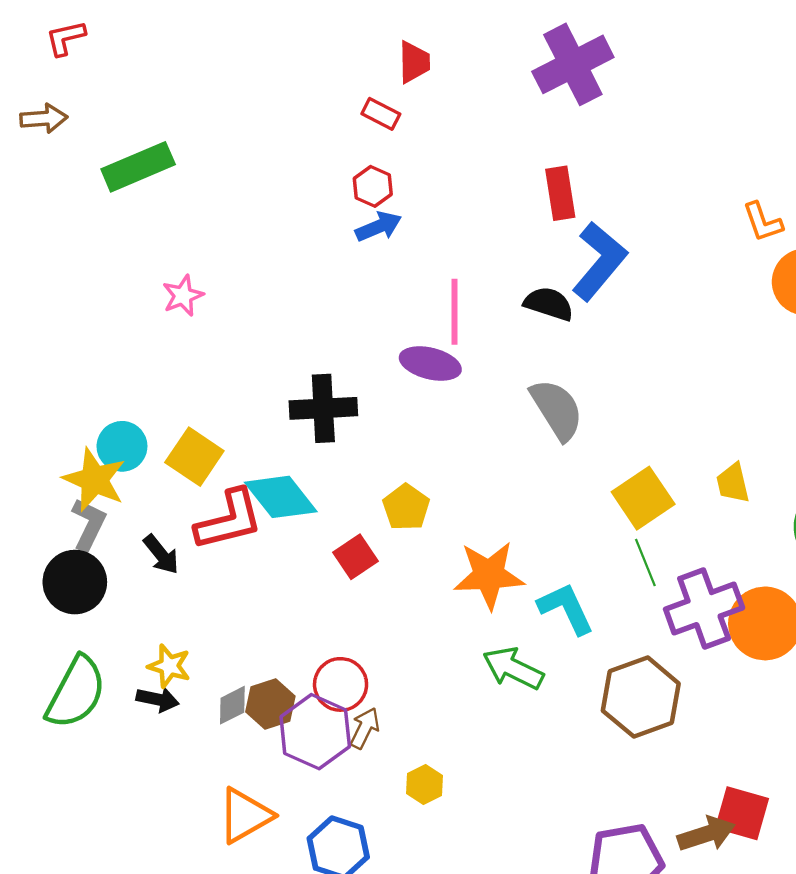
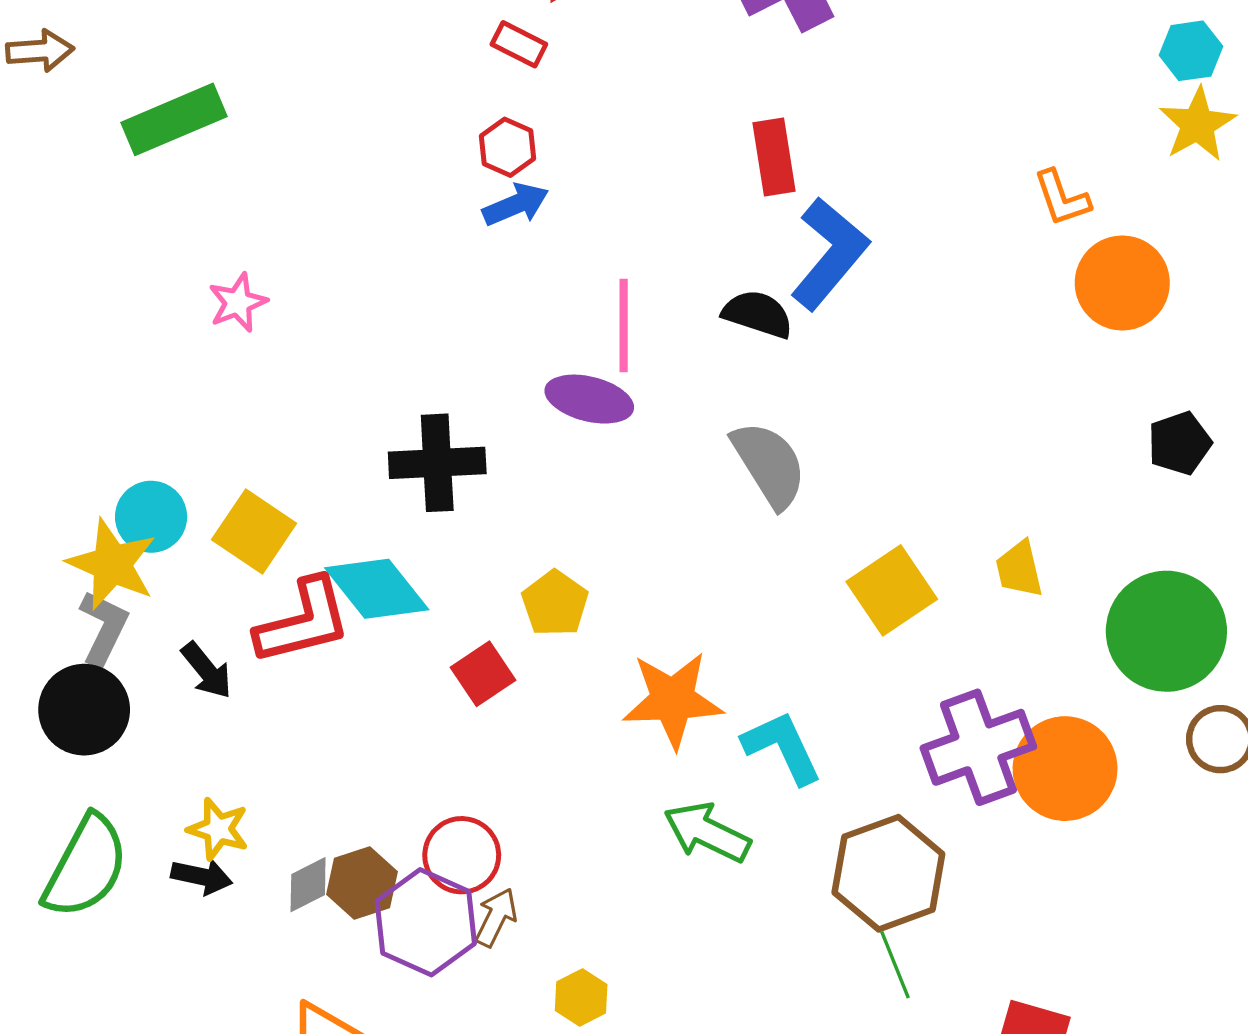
green line: (645, 562) -> (895, 965), moved

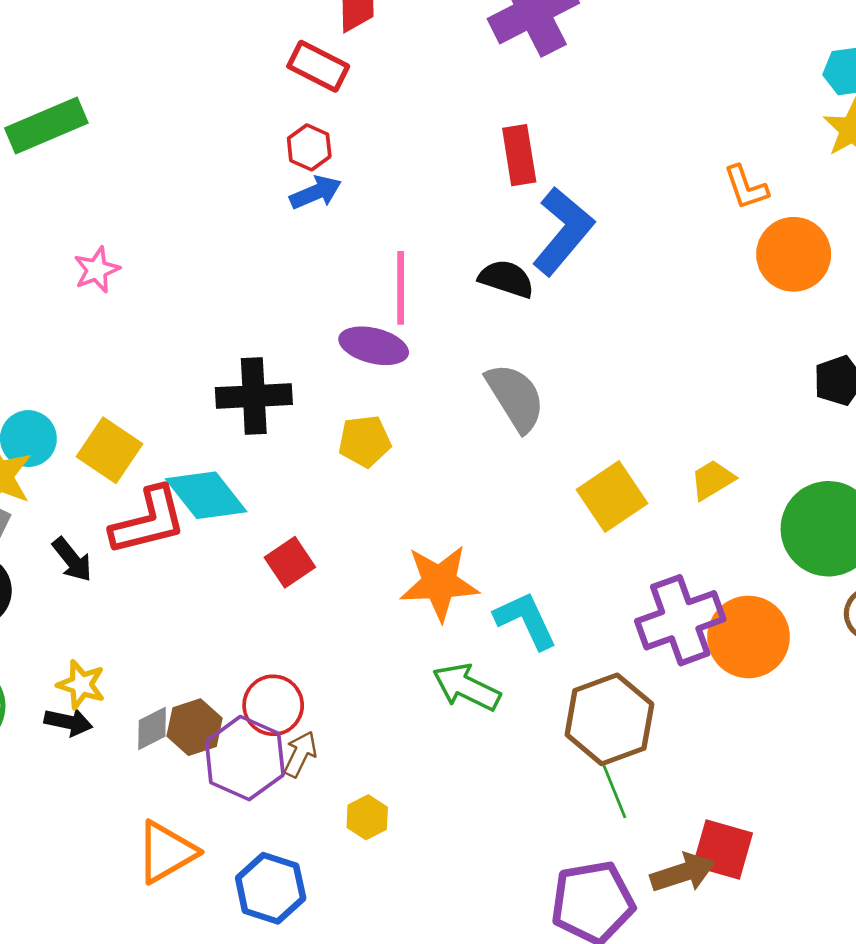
red rectangle: (519, 44) -> (318, 66), size x1.4
yellow trapezoid: (1019, 569) -> (712, 480), turned 72
yellow pentagon: (555, 603) -> (365, 441), moved, turned 30

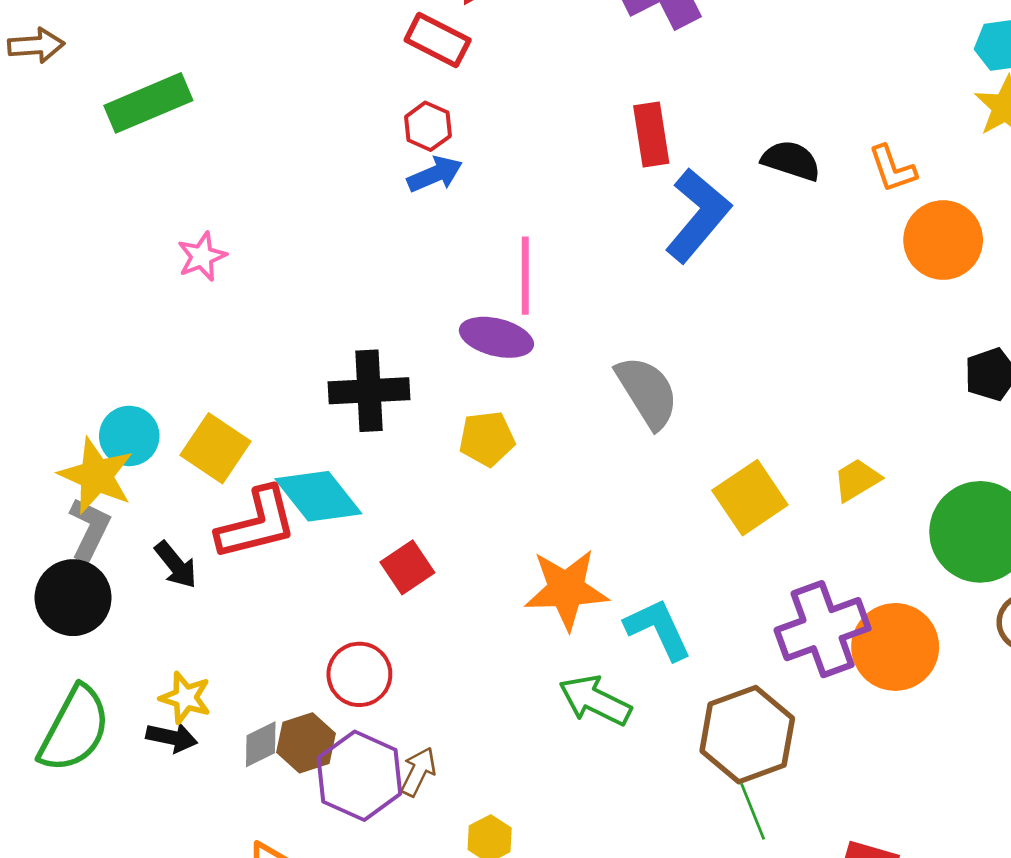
black semicircle: (506, 279) -> (791, 161), moved
red circle: (273, 705) -> (359, 674), moved

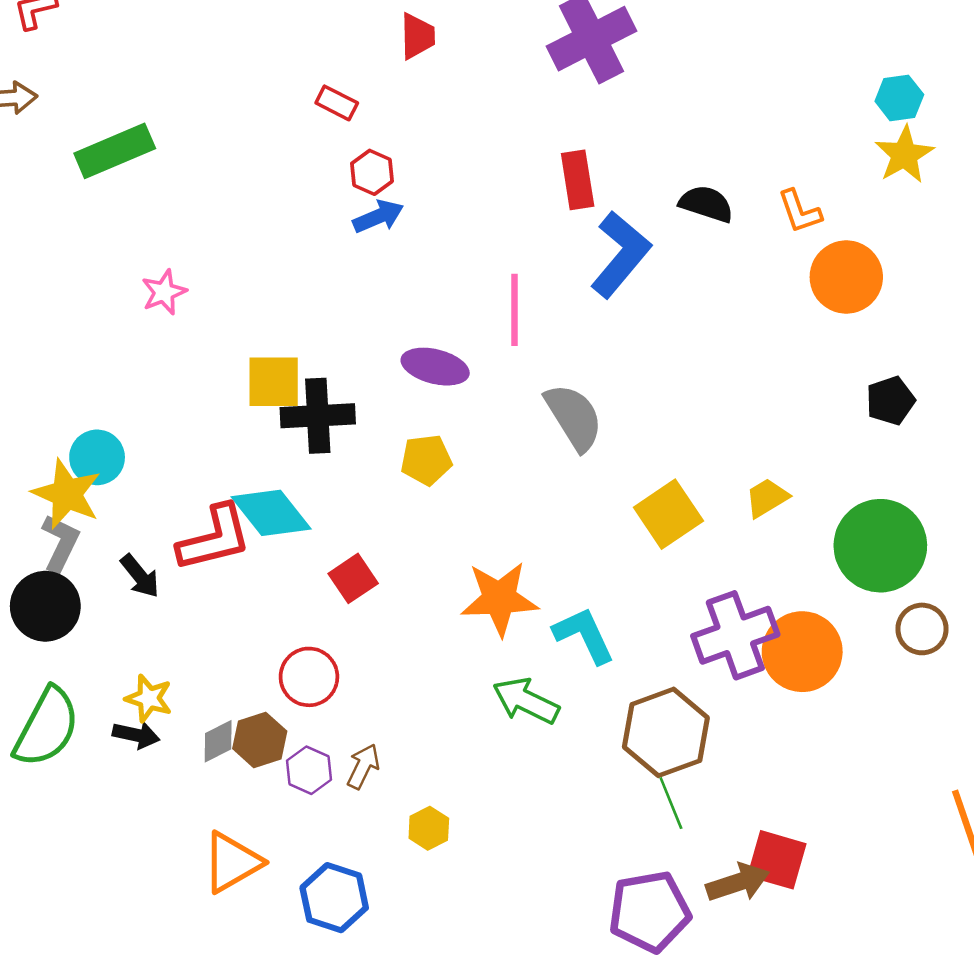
red rectangle: (438, 40) -> (337, 103), moved, size x0.7
pink line: (525, 276) -> (515, 310), moved
yellow square: (216, 448) -> (274, 382), moved, turned -34
purple hexagon: (359, 776) -> (309, 770), size x0.6

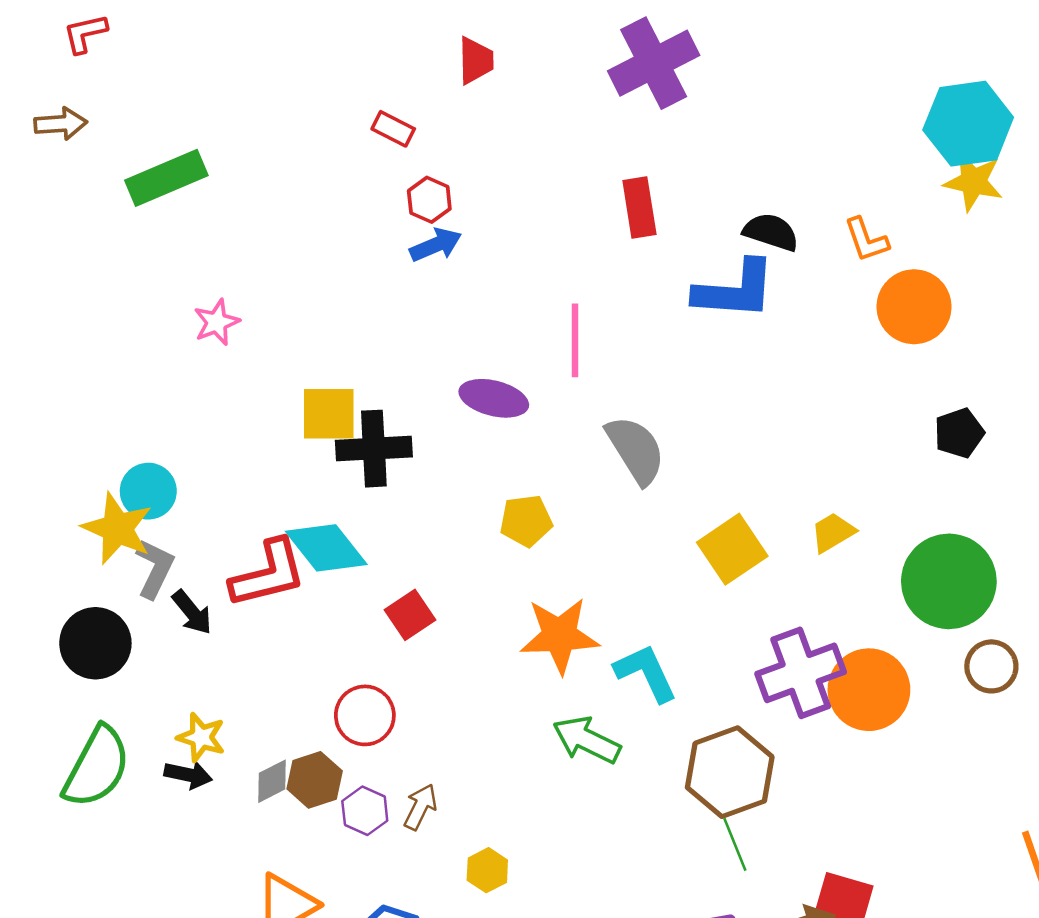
cyan hexagon: (899, 98) -> (968, 124), size x1.8
yellow star: (904, 155) -> (973, 182), turned -30
blue L-shape: (621, 254) -> (735, 290), moved, turned 54
yellow pentagon: (426, 460) -> (526, 521), moved
gray L-shape: (60, 543) -> (155, 568), moved

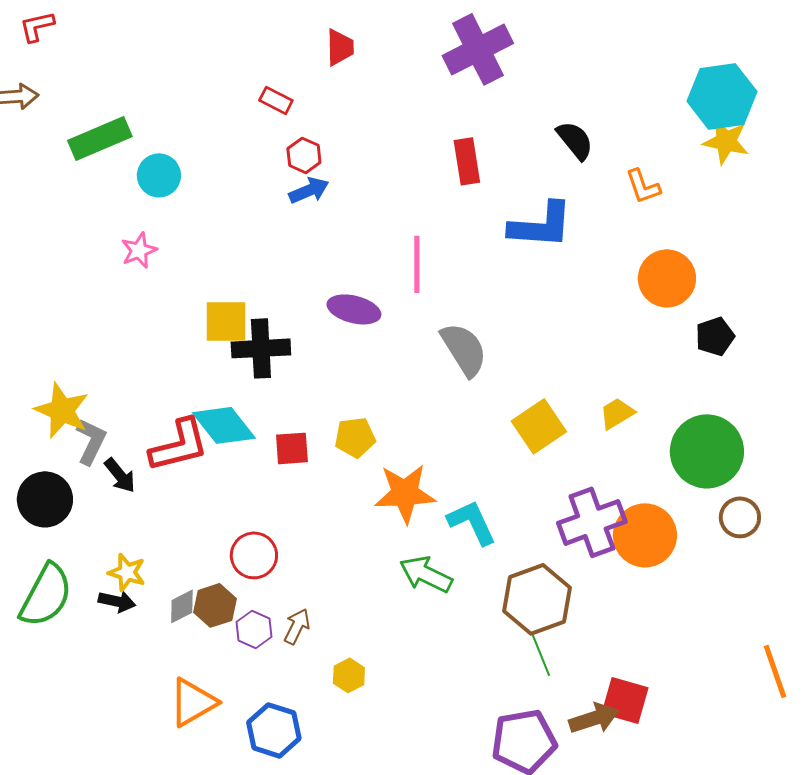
black semicircle: (771, 232) -> (575, 140), moved, turned 33
orange circle: (914, 307) -> (667, 278), moved
cyan circle: (148, 491) -> (159, 175), moved
yellow pentagon: (526, 521) -> (355, 437), moved
red square: (410, 615) -> (292, 448), moved, turned 30

